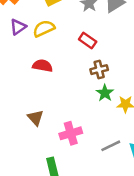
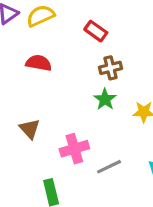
green star: (105, 93) -> (105, 99), moved
gray line: (111, 146) -> (109, 167), moved

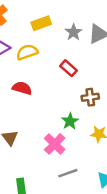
brown cross: (110, 68) -> (90, 97), moved
pink cross: (74, 149) -> (55, 144), moved, turned -35

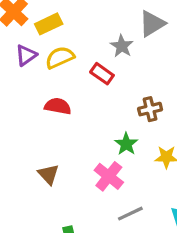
yellow rectangle: (41, 23) -> (49, 24), moved
gray star: (74, 32) -> (122, 46), moved
red rectangle: (68, 68) -> (102, 74), moved

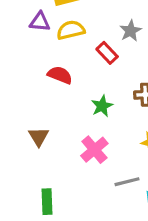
purple triangle: (26, 55) -> (40, 22), turned 30
green star: (126, 144) -> (102, 106), moved
gray line: (130, 214) -> (127, 182), moved

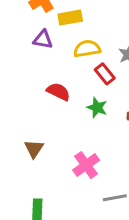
yellow semicircle: (71, 30) -> (87, 49), moved
green star: (102, 106) -> (97, 108), moved, turned -30

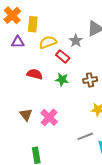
yellow rectangle: (70, 18) -> (33, 24), turned -63
pink cross: (86, 165) -> (49, 117), moved

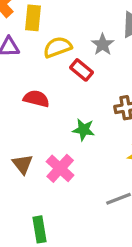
green star: (62, 80) -> (84, 130), moved

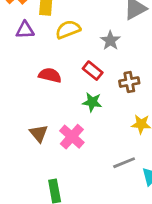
gray star: (103, 44) -> (110, 41), moved
red rectangle: (82, 70) -> (93, 71), moved

